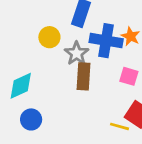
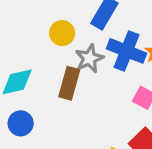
brown rectangle: (83, 76) -> (69, 83), moved

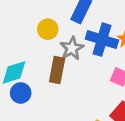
blue circle: (21, 123) -> (21, 93), moved

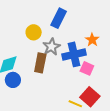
blue cross: (102, 40) -> (74, 54), moved, turned -30

